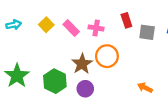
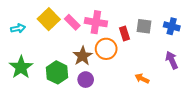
red rectangle: (126, 20) -> (125, 33), moved
cyan arrow: (14, 25) -> (18, 28), moved
yellow square: (46, 25) -> (49, 19), size x1.5
pink cross: (96, 28) -> (96, 22), size x1.5

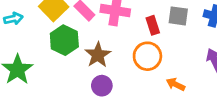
orange circle: (106, 49) -> (147, 56), moved
green hexagon: (57, 72) -> (64, 40), moved

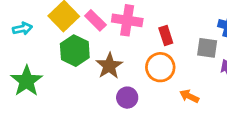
gray square: (178, 16) -> (207, 48), moved
purple circle: (102, 86) -> (127, 98), moved

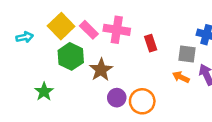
orange circle: (160, 67) -> (142, 101), moved
green star: (27, 81) -> (44, 92), moved, size x0.7
orange arrow: (189, 96) -> (181, 77), moved

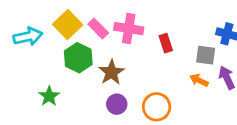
cyan arrow: (25, 37) -> (28, 37), size x1.5
purple circle: (117, 98) -> (117, 104), moved

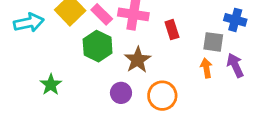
green hexagon: (78, 58) -> (98, 46), moved
brown star: (111, 72) -> (138, 60), moved
orange arrow: (199, 80) -> (206, 68), turned 54

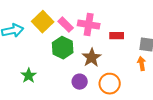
red rectangle: (172, 30) -> (117, 36), turned -72

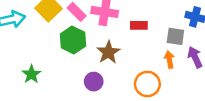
orange circle: (110, 84) -> (147, 84), moved

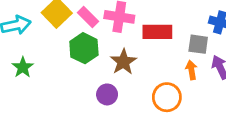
red rectangle: (139, 25) -> (157, 32), size x1.5
green star: (31, 74) -> (23, 67), moved

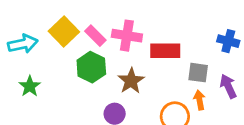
gray square: (198, 44) -> (198, 73), moved
orange arrow: (191, 70) -> (200, 100), moved

